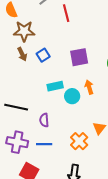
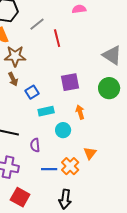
blue square: (43, 55) -> (32, 92), moved
cyan circle: (72, 96) -> (63, 130), moved
blue line: (44, 144) -> (49, 169), moved

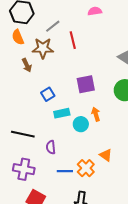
brown star: (15, 56) -> (43, 48), moved
brown arrow: (13, 79) -> (27, 65), moved
cyan circle: (63, 130) -> (81, 124), moved
orange triangle: (90, 153) -> (106, 155), turned -32

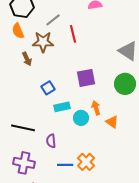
orange triangle: (106, 155) -> (112, 122), moved

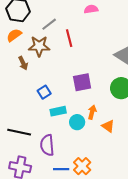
orange semicircle: (18, 31) -> (14, 35), turned 77
orange arrow: (96, 108) -> (92, 112), turned 32
purple semicircle: (51, 141) -> (47, 145), size x1.5

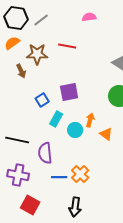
gray line: (49, 24) -> (41, 20), moved
red line: (69, 38) -> (67, 46), turned -66
purple square: (82, 82) -> (69, 92), moved
cyan rectangle: (58, 111) -> (56, 119), turned -49

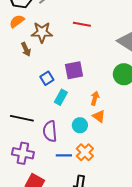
red line: (67, 46) -> (82, 24), moved
cyan circle: (75, 130) -> (80, 125), moved
orange triangle: (106, 134) -> (99, 116), moved

